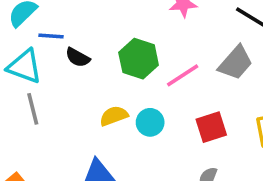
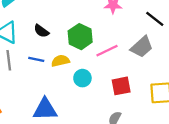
blue line: (51, 36) -> (36, 59), moved
yellow semicircle: (114, 116) -> (60, 61), moved

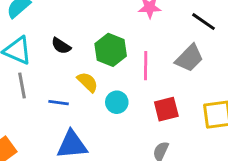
pink line: (107, 51) -> (146, 66), turned -60
blue line: (36, 59) -> (59, 103), moved
yellow semicircle: (60, 61) -> (88, 82), turned 60

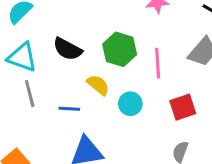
black semicircle: (61, 46) -> (68, 49), size x1.4

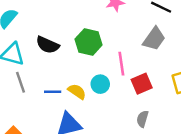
pink line: (158, 63) -> (121, 64), moved
yellow semicircle: (98, 85) -> (77, 92), moved

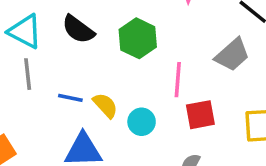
cyan circle: (100, 84) -> (142, 122), moved

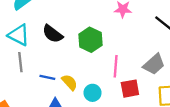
gray trapezoid: (232, 55) -> (154, 64), moved

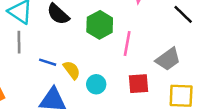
pink line: (116, 66) -> (127, 43), moved

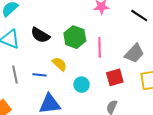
gray line: (19, 42) -> (15, 75), moved
yellow semicircle: (72, 70) -> (59, 64), moved

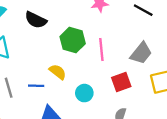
black semicircle: (40, 35) -> (36, 20), moved

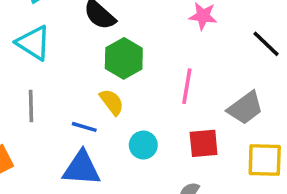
green hexagon: (73, 40) -> (124, 58), moved
blue line: (36, 86) -> (84, 127), moved

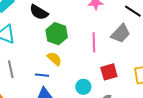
gray trapezoid: (245, 108) -> (121, 34), moved
cyan circle: (143, 145) -> (83, 87), moved

